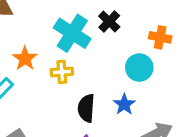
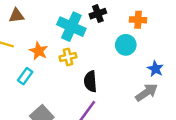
black cross: (109, 21) -> (98, 14), turned 35
blue star: (124, 104) -> (155, 69), moved

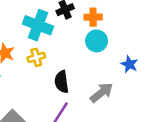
orange cross: (138, 20) -> (93, 17), moved
gray arrow: (147, 92) -> (102, 93), moved

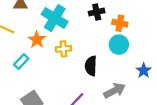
cyan cross: (38, 25) -> (55, 18), moved
black semicircle: (62, 82) -> (91, 66), moved

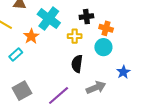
yellow cross: (63, 49) -> (75, 36), moved

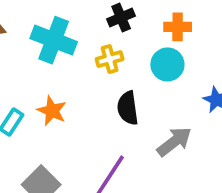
orange cross: (106, 28) -> (178, 27), moved
orange star: (31, 36) -> (52, 111), moved

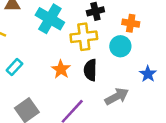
yellow cross: (110, 59) -> (84, 37), size x1.5
orange star: (52, 111) -> (61, 69), moved

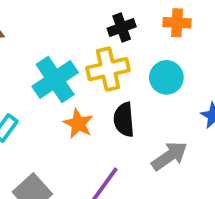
cyan cross: (50, 19) -> (55, 79), moved, turned 32
orange cross: (131, 23) -> (177, 23), moved

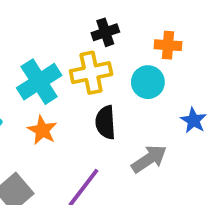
orange cross: (177, 23) -> (168, 45), moved
orange star: (78, 124) -> (42, 130), moved

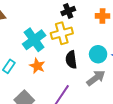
cyan circle: (148, 82) -> (98, 54), moved

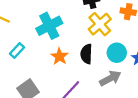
yellow cross: (62, 33) -> (100, 24), moved, turned -35
orange star: (37, 66) -> (59, 56), moved

